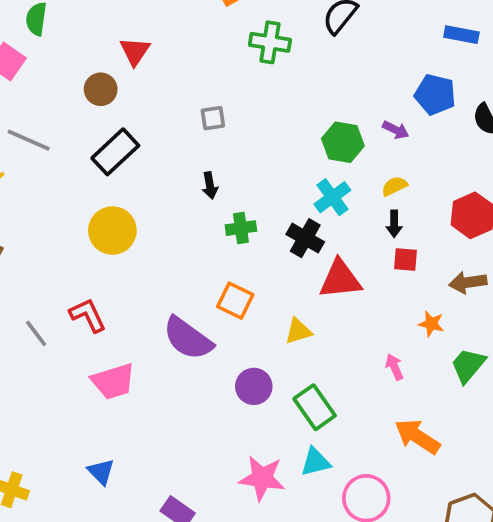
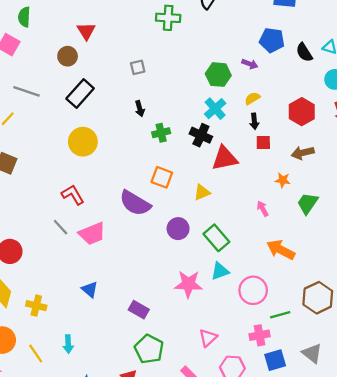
gray line: (36, 333) -> (61, 227), moved

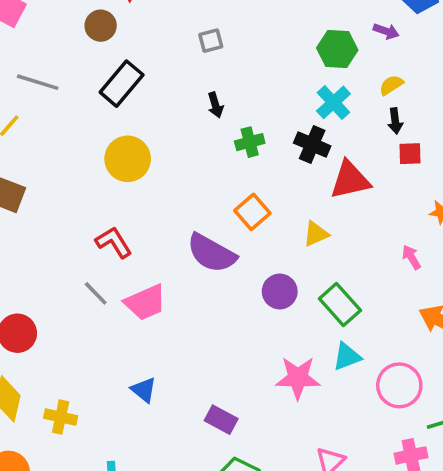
orange square: (162, 177) -> (252, 212), turned 30

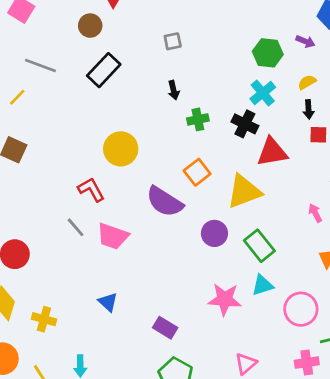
yellow circle: (128, 159) -> (121, 149), moved
yellow triangle: (316, 234) -> (244, 191), size x1.8
pink trapezoid: (145, 302) -> (113, 236), turned 40

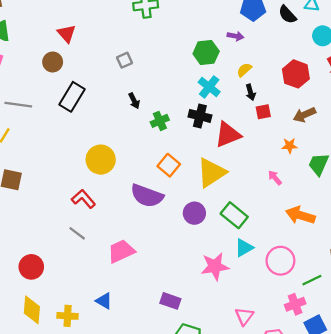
pink trapezoid: (113, 236) -> (121, 251), moved, turned 148
blue triangle: (108, 302) -> (104, 301), moved

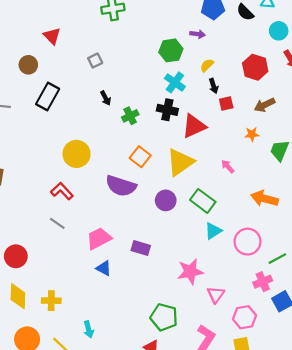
red triangle: (67, 34) -> (52, 36), moved
pink arrow: (275, 178) -> (228, 166), moved
pink star: (215, 266) -> (190, 272), moved
blue triangle: (104, 301) -> (104, 268), moved
purple rectangle: (170, 301) -> (141, 248), moved

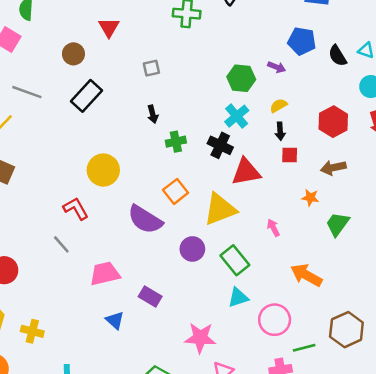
blue triangle: (104, 268) -> (115, 320), moved

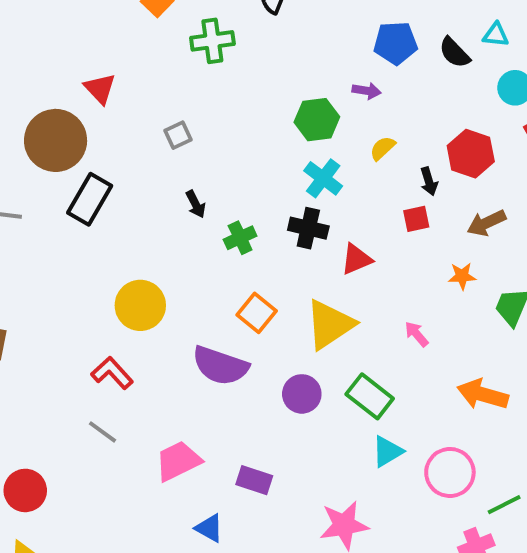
brown circle: (73, 54) -> (56, 140), size x1.8
black arrow: (280, 131) -> (429, 181), moved
red triangle: (246, 172) -> (356, 259), size x0.7

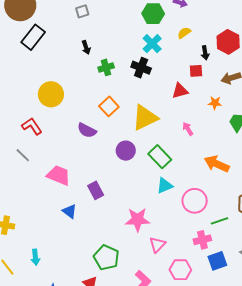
red triangle: (356, 259) -> (180, 91), moved
purple semicircle: (220, 366) -> (87, 130), size x0.7
pink trapezoid: (178, 461) -> (59, 175), turned 40
purple rectangle: (254, 480) -> (96, 190), turned 36

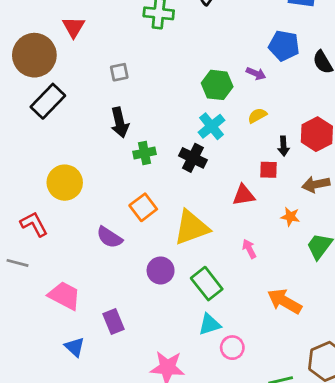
black arrow: (86, 47) -> (120, 123), size x1.5
gray line: (23, 155) -> (17, 263), turned -35
pink circle: (195, 201) -> (232, 348), moved, size x0.7

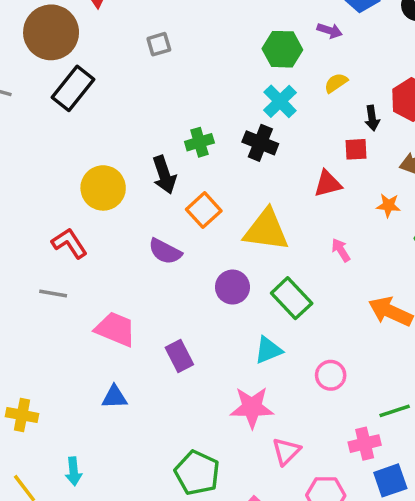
black arrow: (120, 123) -> (164, 175), moved
yellow triangle: (191, 228) -> (266, 230), turned 33
cyan triangle: (210, 324) -> (268, 350), moved
blue triangle: (75, 347) -> (114, 397), moved, turned -40

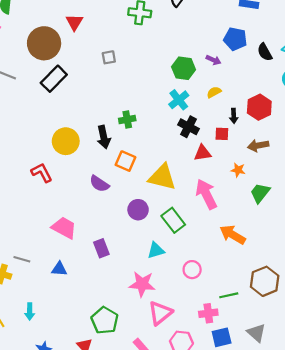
black cross: (260, 143) -> (188, 127), moved
orange square: (204, 210) -> (126, 161), turned -30
pink arrow: (341, 250) -> (206, 194), size x2.0
gray line: (53, 294) -> (22, 259), moved
pink triangle: (286, 451) -> (160, 313), size x1.4

